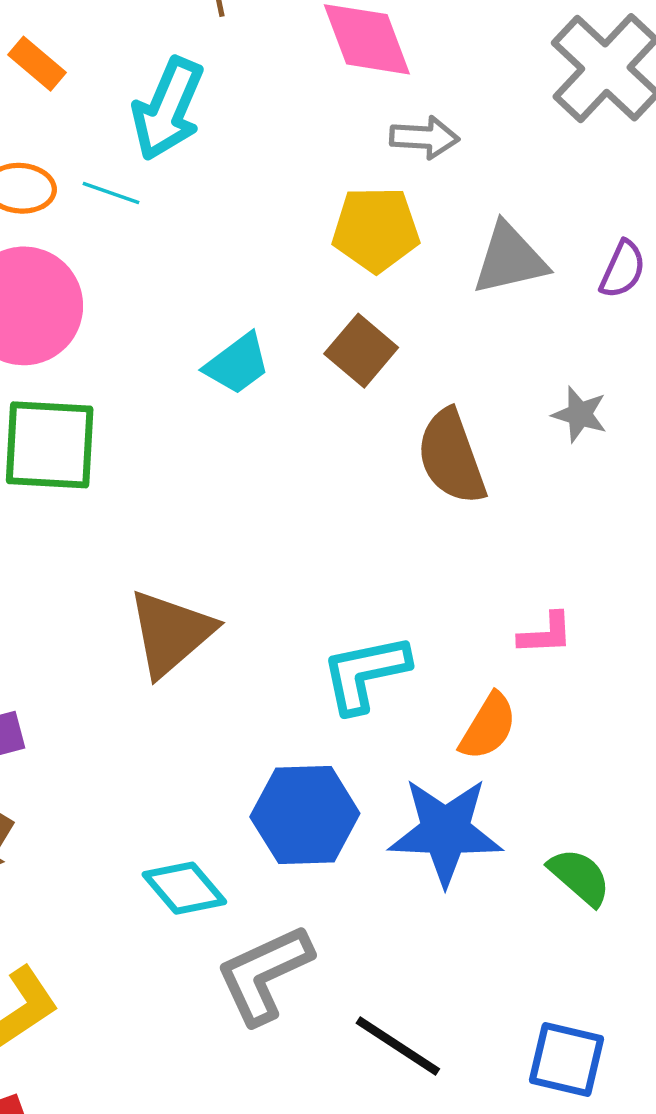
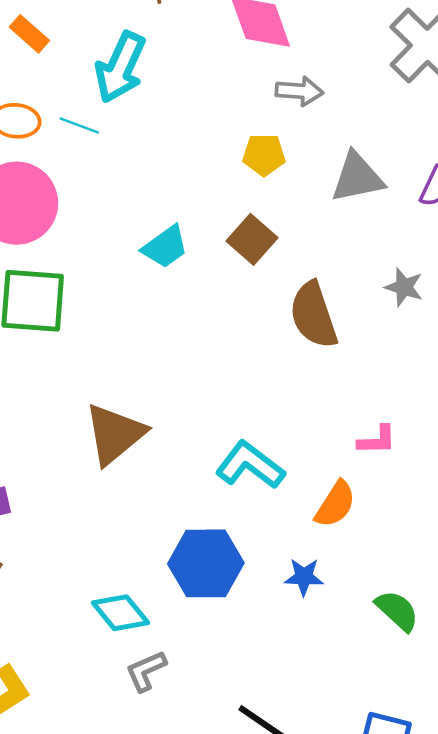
yellow pentagon: (376, 229) -> (264, 155), size x0.7
cyan L-shape: (365, 673) -> (250, 465), turned 48
blue star: (445, 831) -> (304, 577), size x0.5
gray L-shape: (264, 974) -> (146, 671), moved, size x0.6

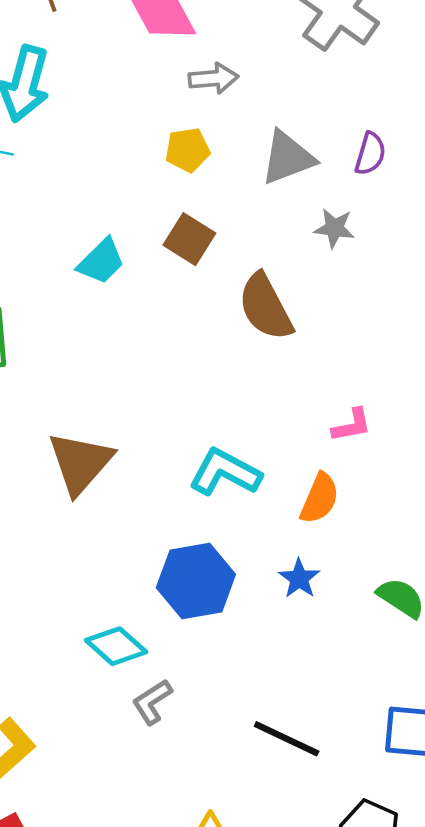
gray star: (404, 287) -> (334, 228), moved
blue star: (304, 577) -> (299, 579), turned -30

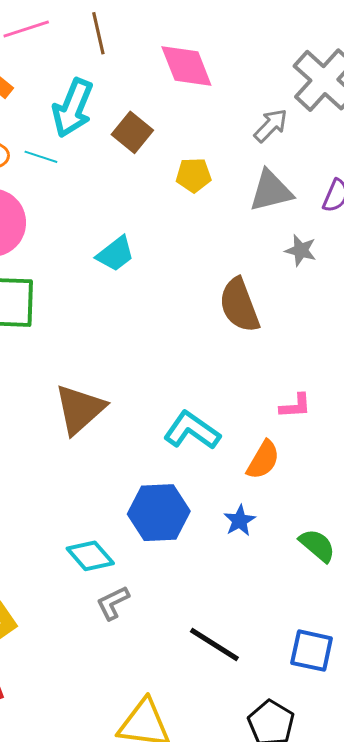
gray arrow: (213, 78) -> (271, 125), moved, turned -48
brown square: (189, 239) -> (132, 132), moved

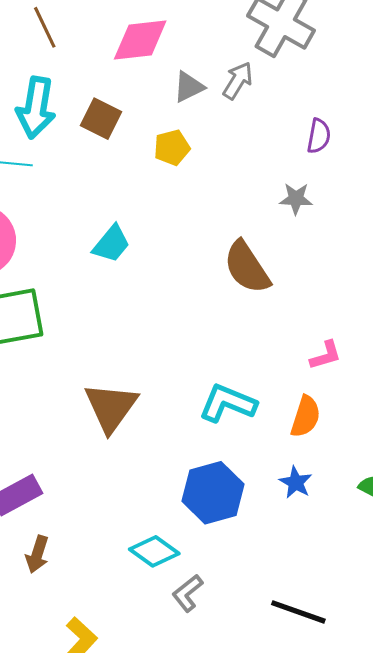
pink diamond: (186, 66) -> (140, 40), turned -62
gray triangle: (271, 191) -> (189, 87), moved, size x0.7

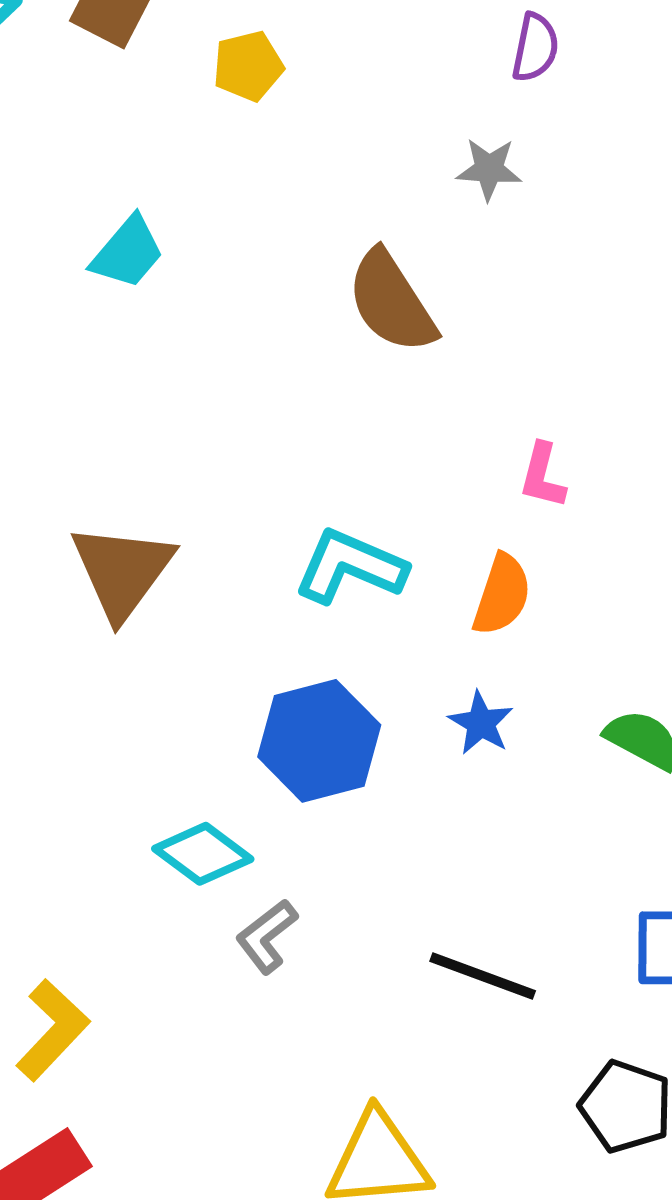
pink L-shape: (326, 355) -> (543, 476), turned 120

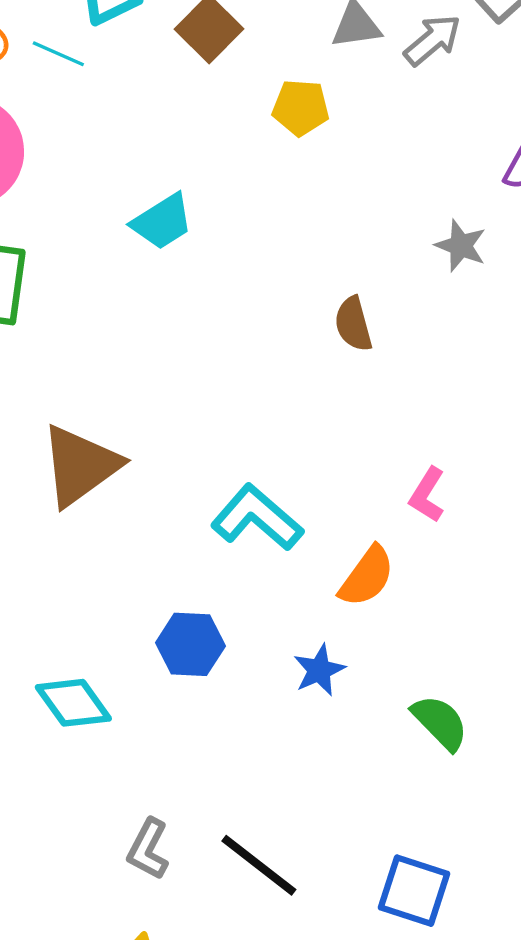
brown semicircle: (391, 302) -> (353, 324), size x0.6
blue hexagon: (319, 741) -> (190, 644), size x0.7
gray L-shape: (267, 936) -> (148, 849), moved, turned -42

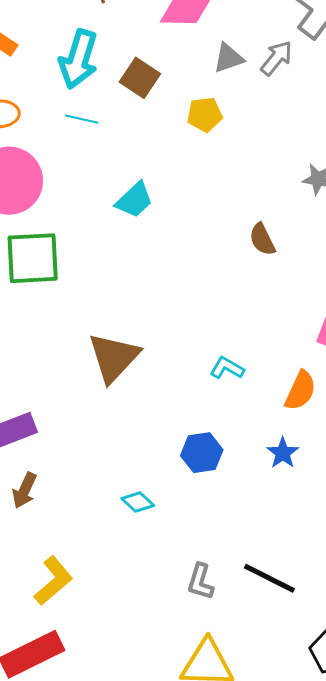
cyan line: (58, 54) -> (82, 119), moved
cyan L-shape: (257, 518) -> (227, 368), size x0.6
cyan diamond: (73, 703) -> (138, 502), size x0.7

